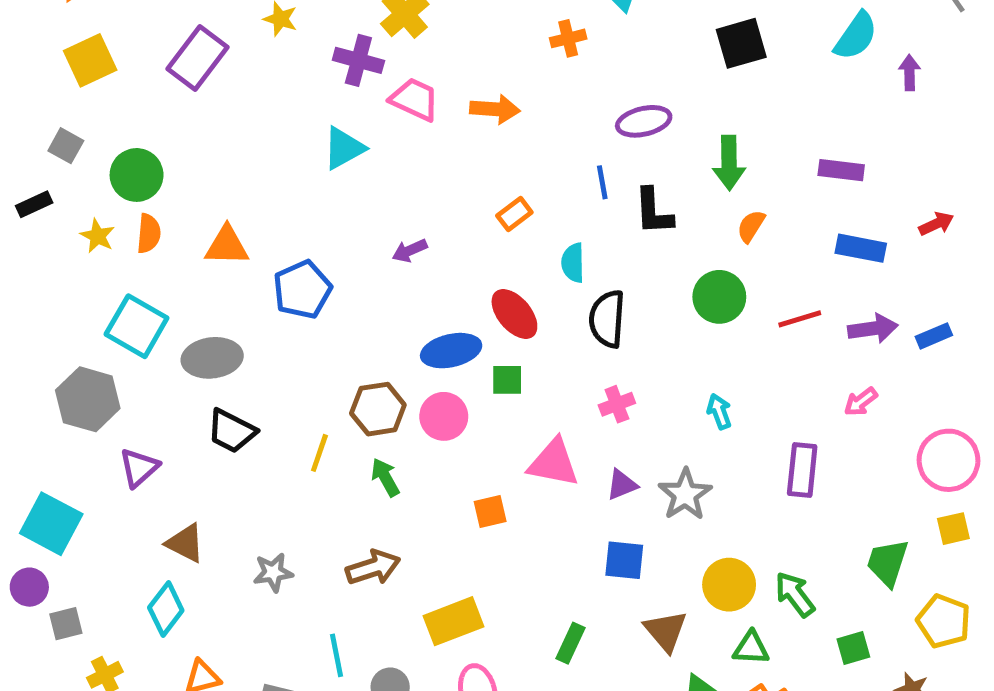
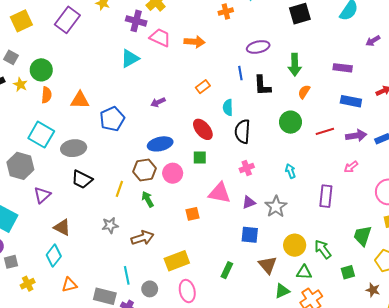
purple arrow: (909, 73) -> (373, 41), moved, turned -120
yellow star: (98, 236) -> (20, 85), moved
blue ellipse: (451, 351) -> (160, 144), moved
gray star: (273, 572) -> (110, 225), moved

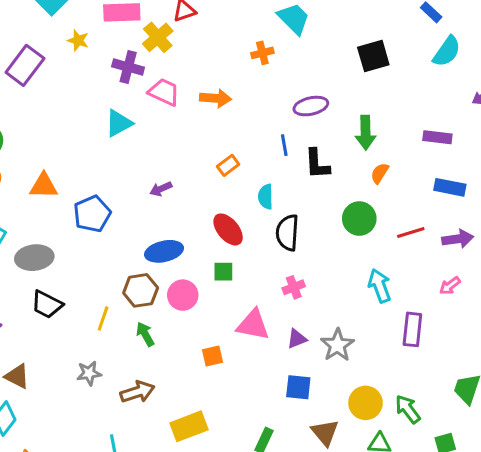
cyan arrow: (290, 171) -> (380, 286), moved, size x1.5

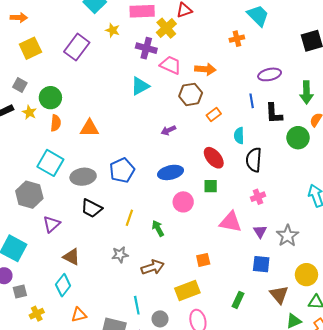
blue pentagon: (92, 214) -> (122, 170), moved
green circle: (359, 219) -> (298, 138), moved
brown hexagon: (141, 290) -> (191, 94), moved
purple triangle: (297, 339) -> (260, 231), turned -40
orange square: (212, 356) -> (203, 260), moved

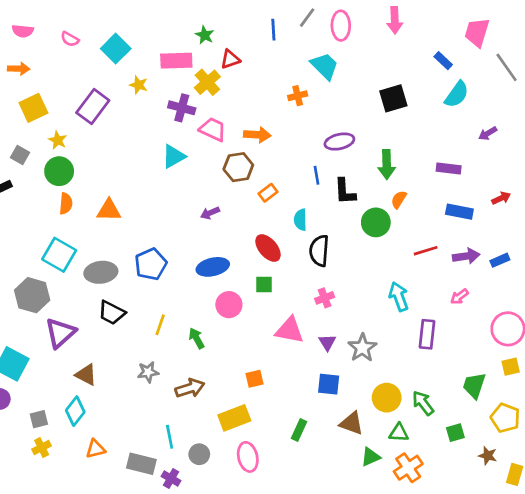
yellow star: (29, 112) -> (58, 140), moved
purple triangle: (51, 224) -> (60, 333), size x1.4
gray square: (20, 292) -> (39, 419), moved
brown triangle: (279, 295) -> (352, 423), turned -30

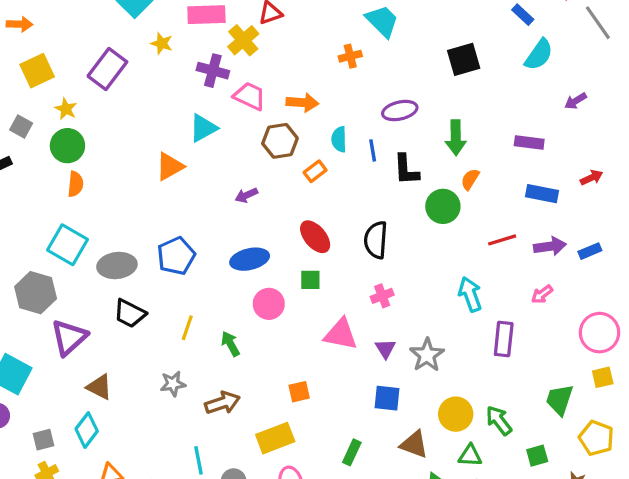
orange triangle: (109, 210) -> (170, 166), moved, turned -30
cyan semicircle: (300, 220) -> (339, 139), moved

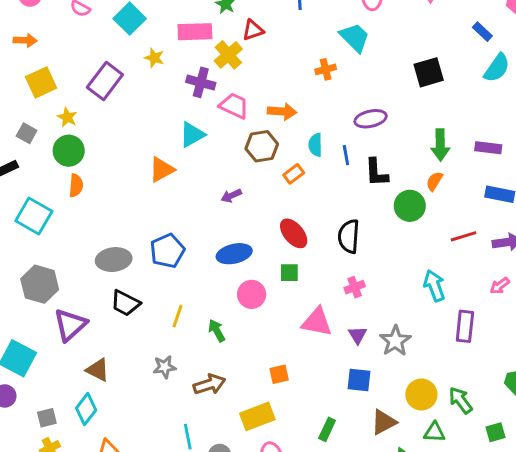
green arrow: (456, 138) -> (440, 145), moved
cyan square: (67, 245) -> (34, 216), moved
brown triangle: (414, 444) -> (384, 422), turned -48

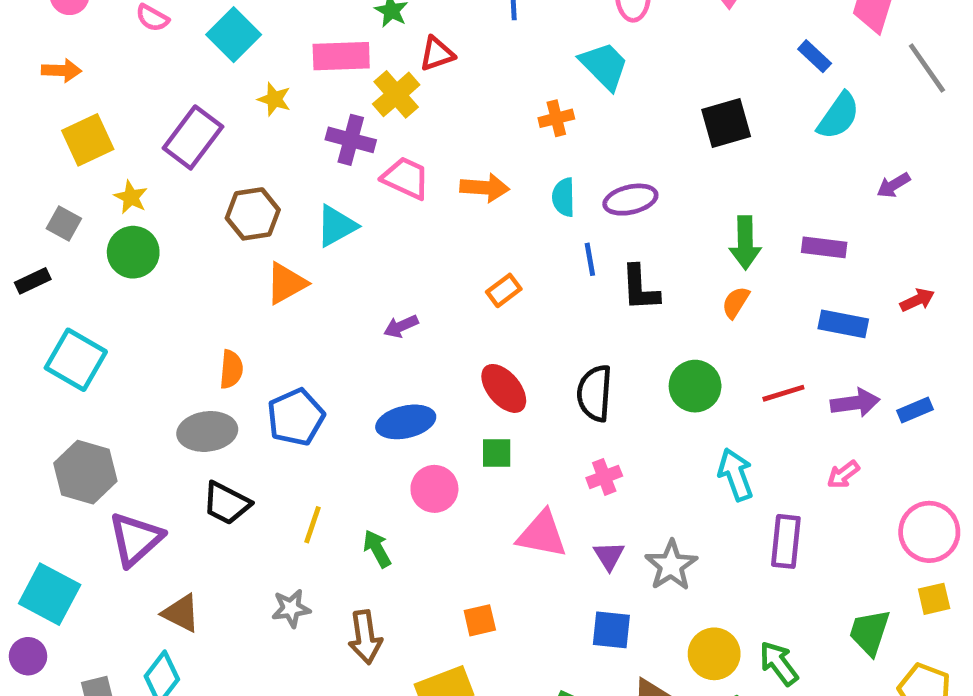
cyan semicircle: (315, 145) -> (564, 197), moved
brown hexagon: (262, 146) -> (253, 214), moved
orange semicircle: (76, 186) -> (231, 369), moved
green circle: (410, 206) -> (695, 386), moved
brown arrow: (209, 384) -> (365, 637), turned 100

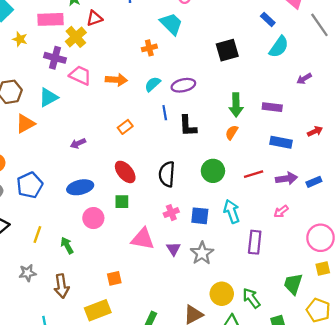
cyan semicircle: (564, 197) -> (153, 84), turned 49
blue square: (611, 630) -> (200, 216), moved

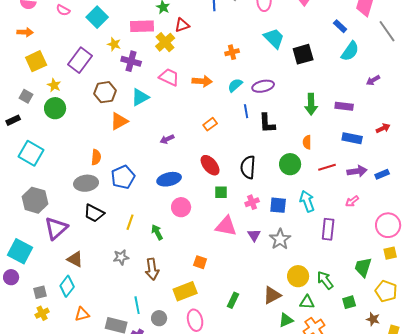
cyan trapezoid: (171, 24) -> (274, 38), moved
purple cross: (55, 58) -> (131, 61), moved
orange semicircle: (232, 132) -> (307, 142), moved, turned -32
green square: (122, 202) -> (221, 192), moved
orange square: (114, 278) -> (200, 262), turned 32

